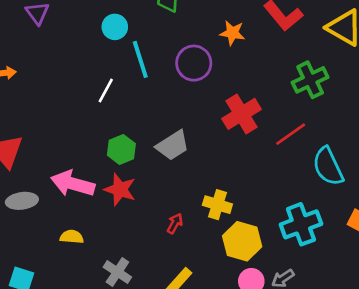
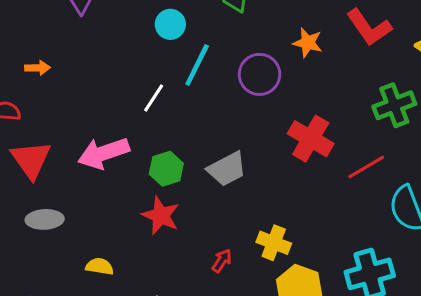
cyan line: (140, 59) -> (197, 65), turned 39
red cross: (242, 114) -> (311, 139), turned -33
pink arrow: (73, 184) -> (104, 153), moved, turned -39

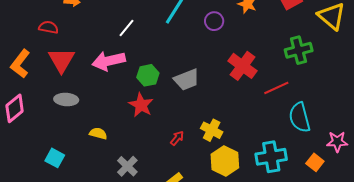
purple circle: (260, 74) -> (214, 21), size x0.7
white line: (154, 98) -> (127, 28), moved

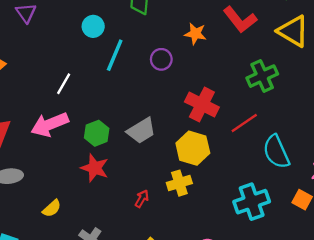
yellow cross: (212, 130) -> (179, 183), turned -35
yellow semicircle: (98, 133) -> (52, 208), turned 132
yellow hexagon: (225, 161) -> (193, 148), moved

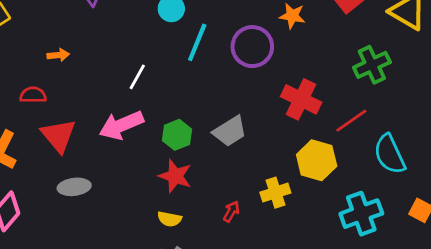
purple circle: (161, 59) -> (252, 47), size x1.6
yellow hexagon: (193, 148) -> (317, 160), moved
yellow semicircle: (52, 208) -> (169, 219), moved, turned 54

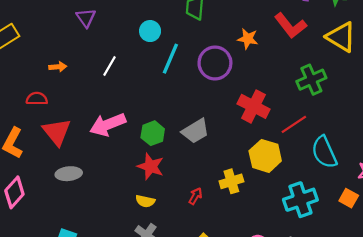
white line: (137, 77) -> (110, 66), moved

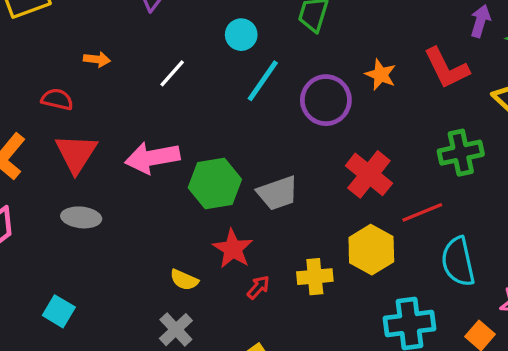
green hexagon: (153, 133) -> (215, 184), size x1.4
red star: (151, 166) -> (233, 249), moved

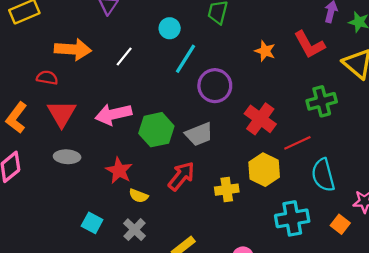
orange arrow: (97, 59) -> (73, 49), size x2.0
purple circle: (326, 100) -> (215, 86), moved
red star: (233, 249) -> (119, 171), moved
red arrow: (258, 287) -> (181, 176), moved, size x1.8
cyan square: (59, 311) -> (92, 223), moved

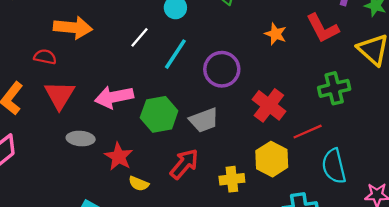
white line: (124, 57) -> (139, 37), moved
cyan line: (186, 59) -> (175, 54), moved
gray ellipse: (67, 157) -> (81, 139), moved

